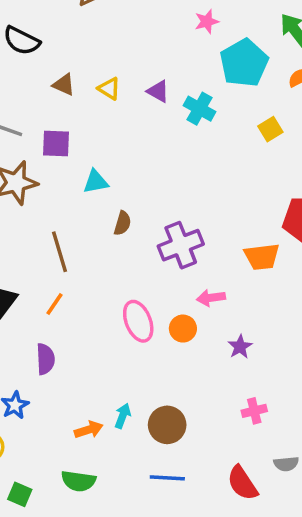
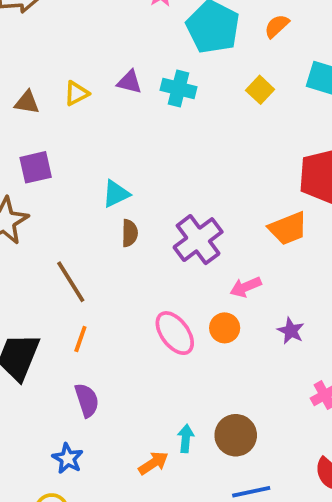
yellow triangle: (109, 89) -> (76, 93), turned -45
cyan triangle: (96, 182) -> (116, 194), moved

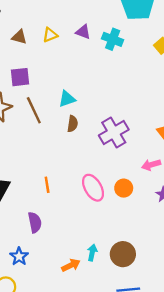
brown line: (71, 282) -> (34, 110), moved
pink arrow: (246, 287) -> (151, 165), moved
orange line: (80, 339) -> (47, 185), moved, turned -35

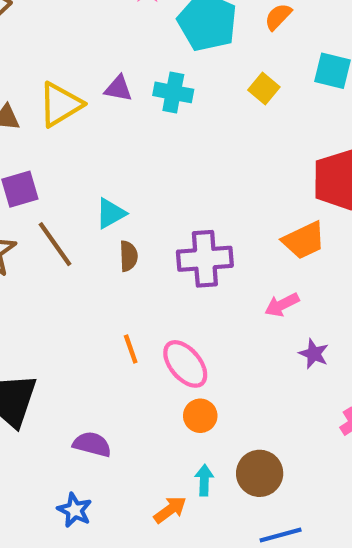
yellow triangle: (50, 35) -> (60, 104), size x1.6
purple cross: (114, 133) -> (205, 259), turned 36
orange line: (47, 185) -> (131, 349), moved
orange circle: (124, 188) -> (200, 416), moved
purple semicircle: (35, 222) -> (92, 444), turned -54

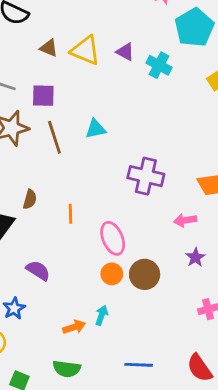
yellow triangle: (60, 104) -> (86, 50), turned 36
brown semicircle: (129, 256) -> (30, 199), moved
orange line: (131, 349) -> (71, 214), moved
brown circle: (260, 473) -> (145, 274), moved

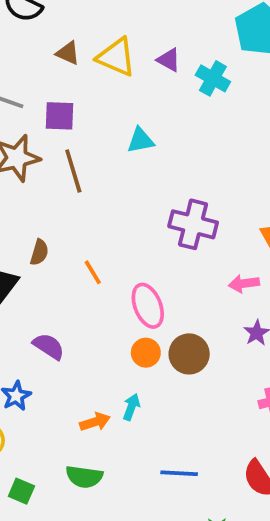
cyan triangle: (96, 129) -> (141, 140), moved
orange line: (71, 214) -> (93, 272), turned -30

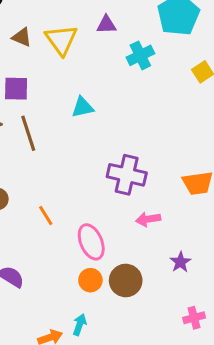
yellow triangle: (116, 57) -> (61, 40), turned 32
purple triangle: (169, 60) -> (106, 25), moved, turned -30
cyan cross: (213, 78) -> (140, 55), turned 36
pink arrow: (244, 284) -> (148, 219), moved

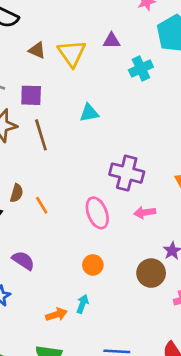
orange line: (46, 216) -> (42, 205), moved
pink ellipse: (91, 242) -> (97, 213), moved
brown circle: (126, 281) -> (151, 273), moved

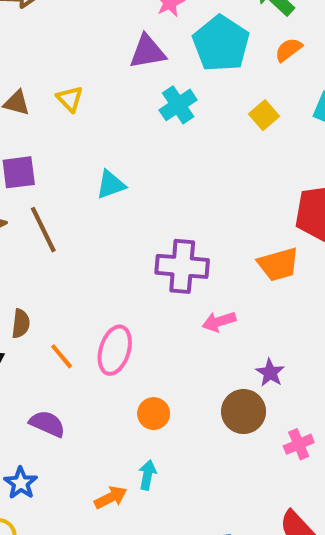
purple triangle: (112, 41) -> (147, 52), moved, size x1.4
yellow triangle: (72, 53) -> (70, 99), size x0.6
orange line: (42, 205) -> (62, 356), moved
pink ellipse: (97, 213) -> (115, 350), moved, turned 48

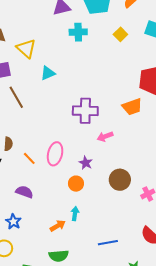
yellow triangle: (70, 99) -> (26, 48), moved, size x1.5
cyan cross: (178, 105) -> (78, 32), turned 36
purple star: (270, 373) -> (86, 163), moved

